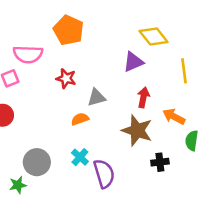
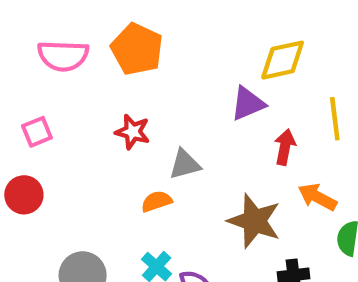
yellow diamond: (154, 37) -> (283, 60), turned -64
pink semicircle: (28, 54) -> (63, 56), moved
red arrow: (143, 97) -> (285, 147), moved

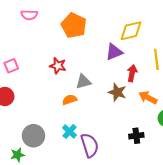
orange pentagon: (137, 49) -> (74, 25), moved
pink semicircle: (63, 56) -> (29, 15), moved, size x0.7
brown star: (254, 221) -> (117, 92), moved, size x0.7

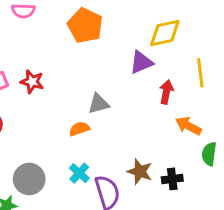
red star: (58, 66) -> (32, 82), moved
brown star: (117, 92) -> (140, 172), moved

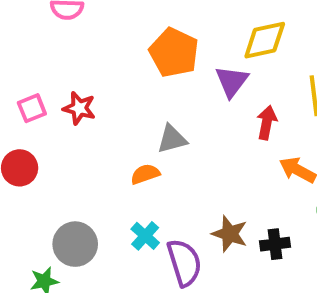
orange pentagon: (85, 26) -> (174, 53), moved
purple triangle: (141, 62) -> (232, 81), turned -30

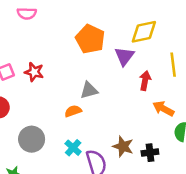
gray circle: (75, 244) -> (32, 139), moved

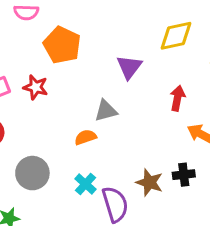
orange pentagon: (90, 39) -> (62, 45), moved
purple triangle: (124, 56) -> (129, 67), moved
black cross: (150, 153) -> (184, 175), moved

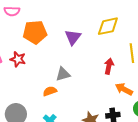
orange pentagon: (62, 45) -> (35, 32), turned -30
purple triangle: (129, 67) -> (73, 37), moved

